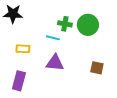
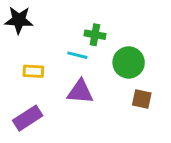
green circle: (88, 25) -> (129, 62), moved
purple rectangle: (19, 81) -> (28, 118), turned 42

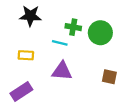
black star: (19, 20) -> (30, 16), moved
green circle: (129, 62) -> (100, 33), moved

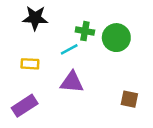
cyan line: (60, 43) -> (69, 49), turned -42
brown square: (109, 77) -> (129, 99), moved

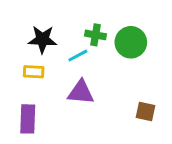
black star: (35, 18) -> (42, 39), moved
purple rectangle: (25, 106) -> (28, 119), turned -55

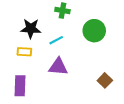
green cross: (95, 35) -> (62, 11), moved
brown square: (146, 112) -> (105, 80), turned 32

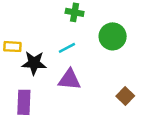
black star: (31, 29) -> (34, 63), moved
yellow rectangle: (24, 52) -> (12, 47), moved

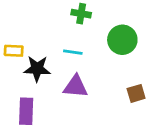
cyan line: (67, 48) -> (73, 52), turned 36
brown square: (125, 96) -> (136, 93), moved, turned 30

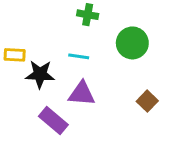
brown square: (136, 93) -> (147, 101), turned -30
purple rectangle: (26, 111) -> (53, 120), moved, turned -52

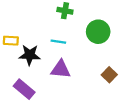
purple rectangle: (53, 120) -> (24, 89), moved

